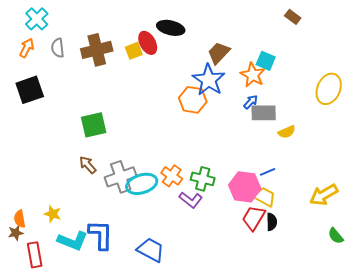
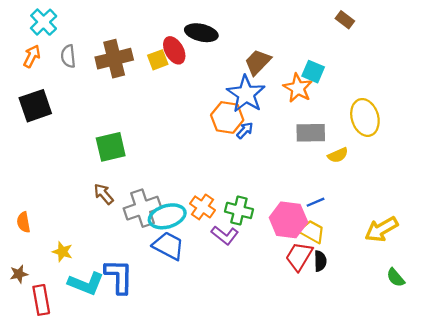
yellow ellipse: (329, 89) -> (365, 117), moved, turned -40
blue arrow: (251, 102) -> (245, 130), moved
orange semicircle: (20, 219) -> (24, 222), moved
blue trapezoid: (151, 250) -> (168, 246), moved

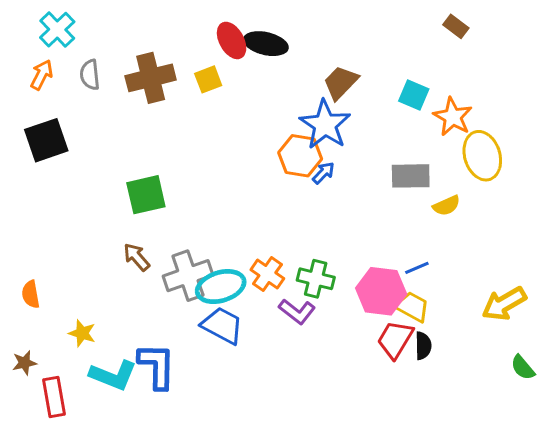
red ellipse: (174, 50) -> (232, 40), moved
orange star: (298, 88) -> (453, 117), moved

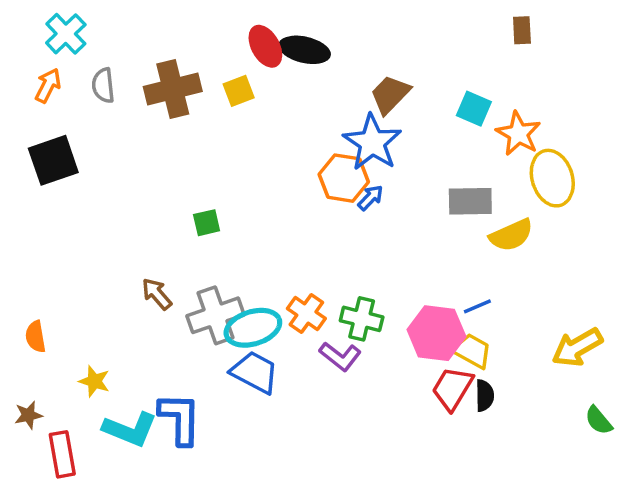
brown rectangle: (456, 26) -> (522, 30), turned 50
green square: (146, 195) -> (207, 223), moved, size x0.6
yellow semicircle: (446, 206) -> (511, 235), size x1.4

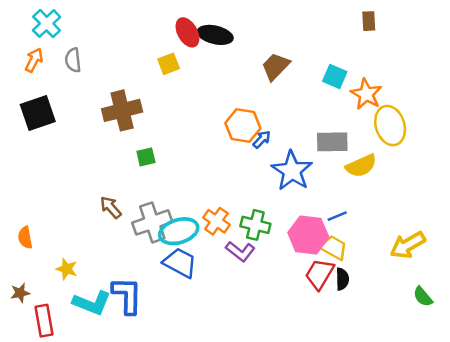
brown cross: (173, 89) -> (122, 110), moved
blue star: (372, 142) -> (292, 171), moved

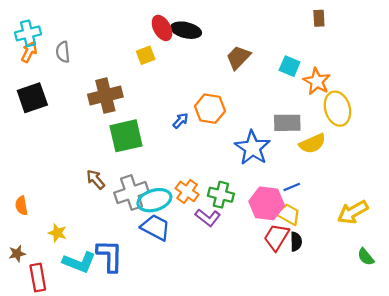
cyan cross: (47, 24) -> (28, 33), moved, turned 30
blue arrow: (262, 139) -> (181, 121), moved
green square: (146, 157) -> (126, 136), size x2.0

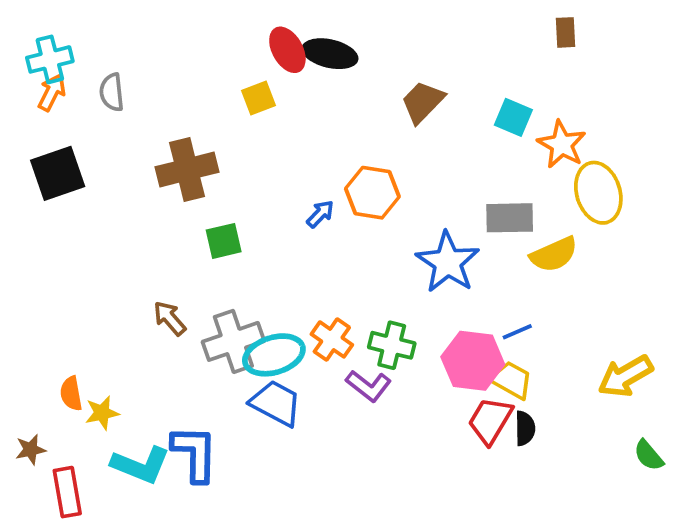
green square: (126, 136) -> (224, 241), size x0.6
orange semicircle: (21, 206) -> (71, 394), moved
yellow star: (57, 233) -> (102, 413), turned -30

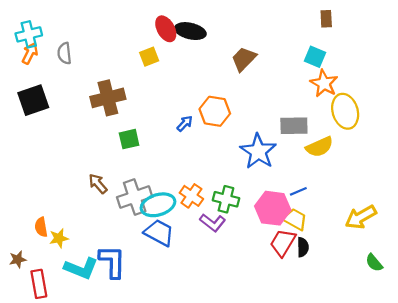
cyan square: (513, 117) -> (315, 57), moved

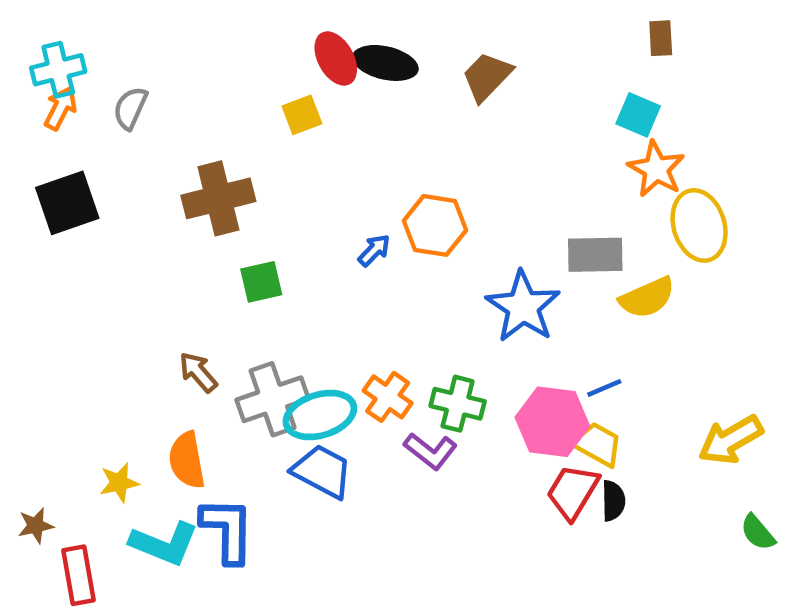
gray semicircle: (64, 53) -> (130, 108), turned 30
brown trapezoid: (244, 59) -> (487, 77), moved
orange semicircle: (41, 227) -> (187, 460), moved, size x1.4

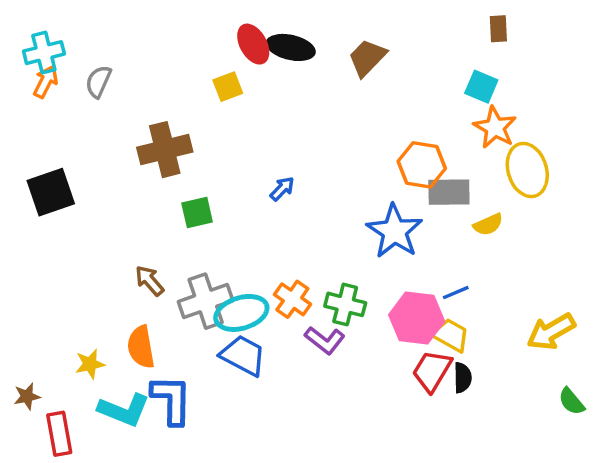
black square: (67, 203) -> (51, 192), moved
orange hexagon: (435, 225) -> (422, 165), moved
yellow semicircle: (647, 298) -> (488, 224), size x0.7

